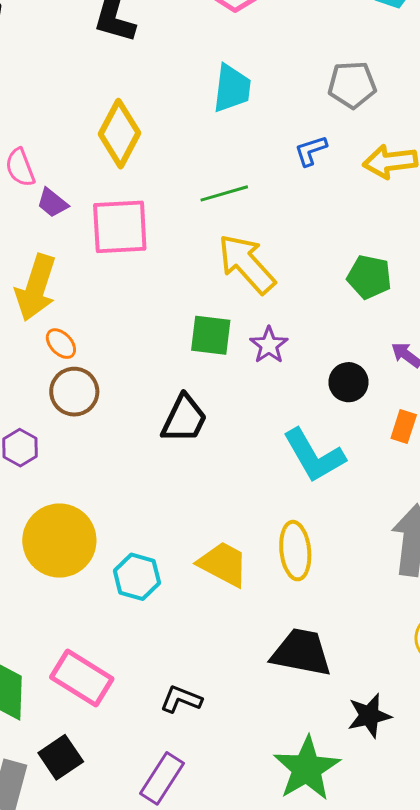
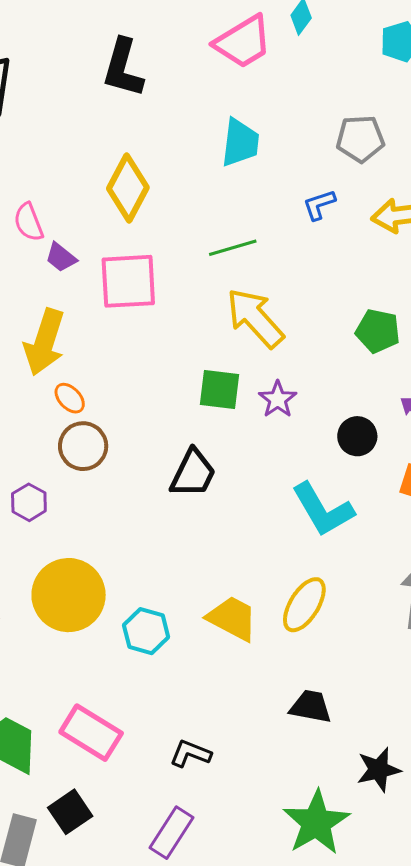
yellow ellipse: (295, 551) -> (304, 605), turned 38
black trapezoid: (301, 652) -> (311, 707), size x0.7

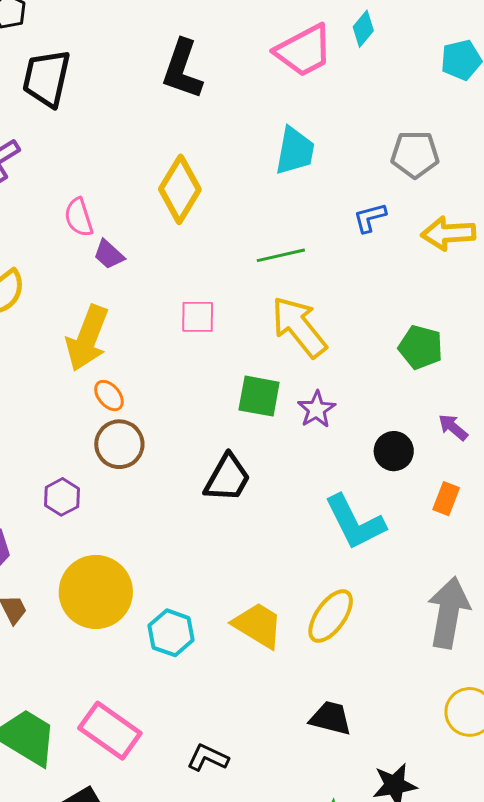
pink square: (128, 281) -> (198, 317), moved, size x0.6

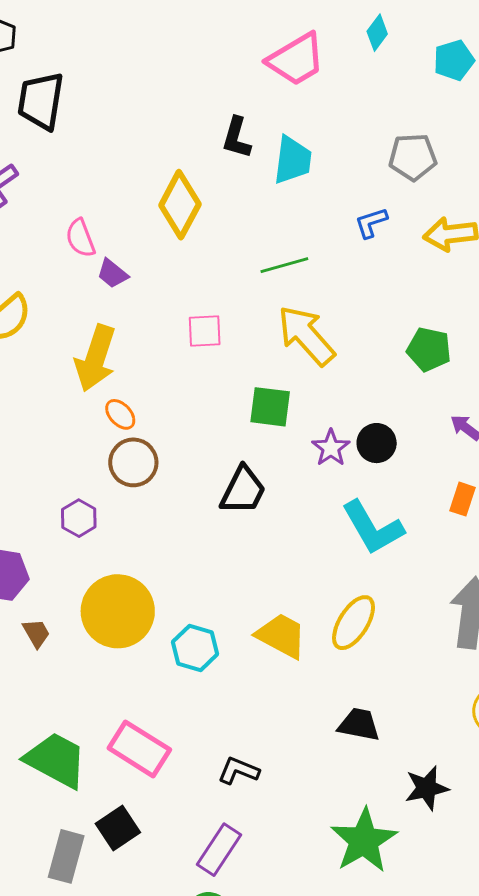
cyan diamond: (363, 29) -> (377, 33), moved
black L-shape: (182, 69) -> (237, 138), moved, size x0.7
purple star: (316, 409) -> (331, 448), moved
black circle: (394, 451) -> (377, 443), moved

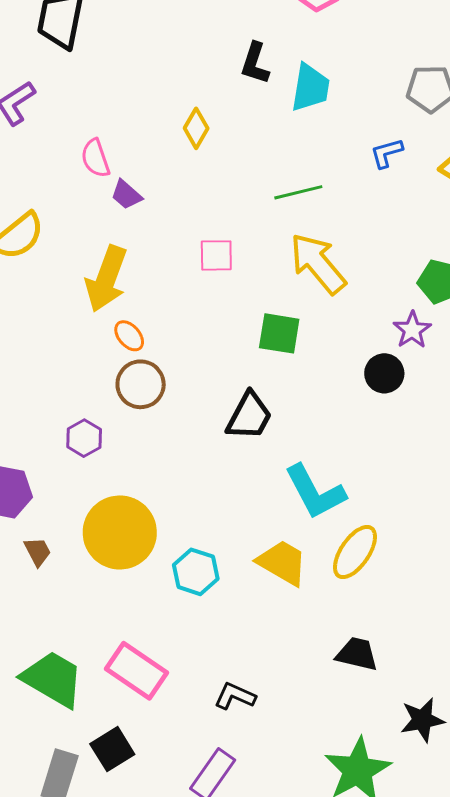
yellow diamond: (180, 205) -> (196, 128), size x0.6
purple star: (331, 448) -> (412, 330), moved
cyan L-shape: (373, 528) -> (315, 492), moved

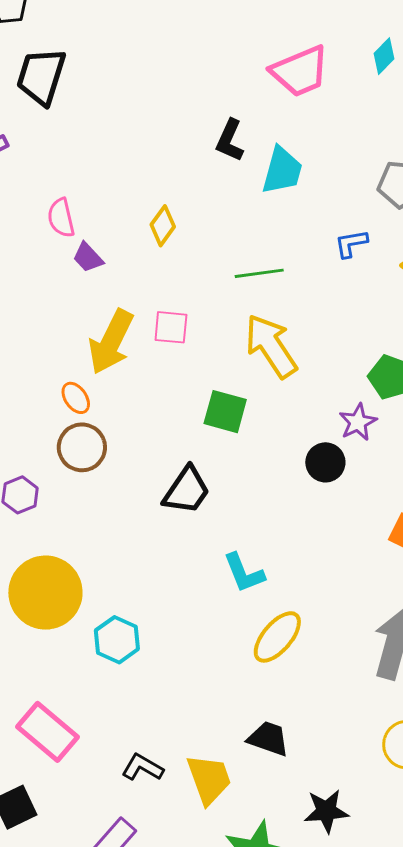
yellow diamond: (196, 128) -> (163, 226), moved
yellow arrow: (106, 279) -> (111, 342), moved
cyan L-shape: (315, 492) -> (244, 573), size x0.7
yellow trapezoid: (282, 563) -> (209, 779), moved, turned 34

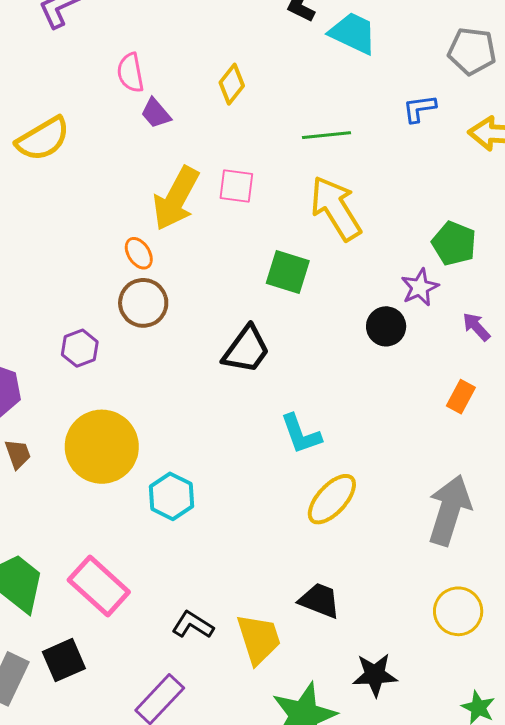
cyan trapezoid: (282, 170) -> (353, 33), turned -82

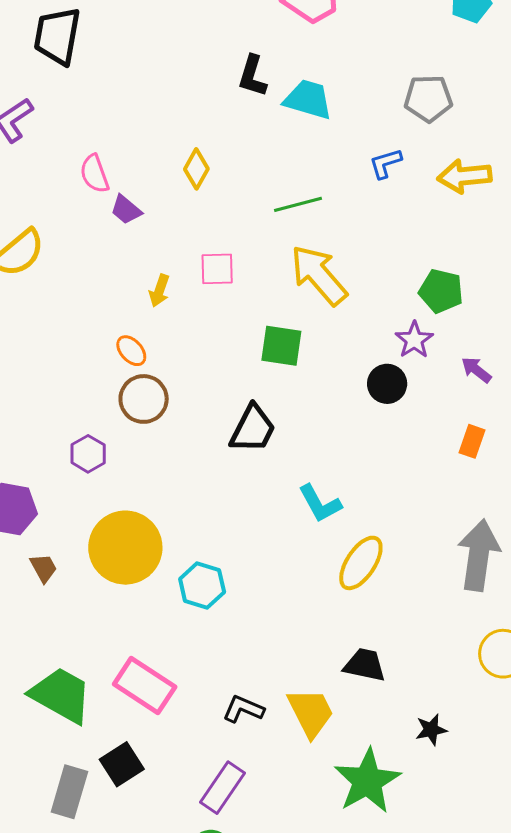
yellow arrow: (176, 198) -> (159, 291), size x0.5
black star: (375, 675) -> (431, 730), size x0.7

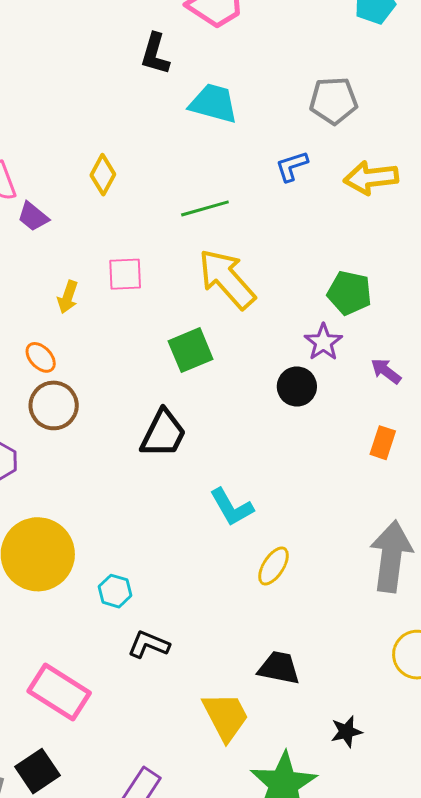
black L-shape: (252, 76) -> (155, 54), moved
green square: (281, 346) -> (191, 350), turned -30
yellow ellipse: (361, 563) -> (274, 566), size x0.7
cyan hexagon: (202, 586) -> (115, 591), size x0.7
black L-shape: (243, 709) -> (149, 645), moved

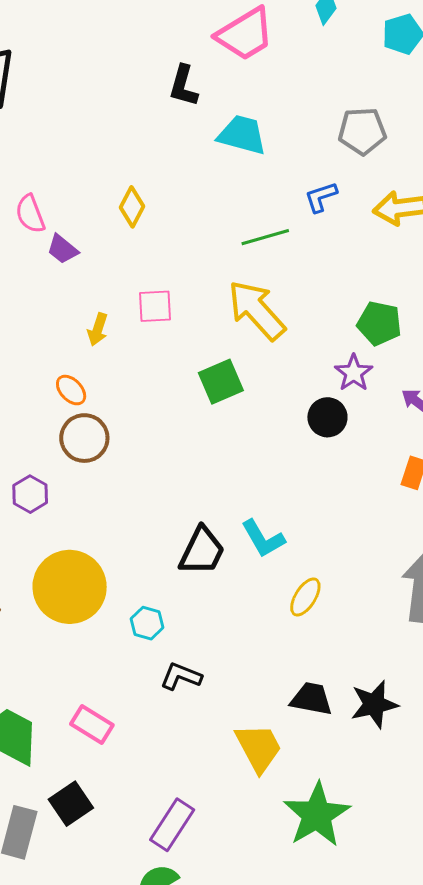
green line: (205, 208) -> (265, 237), moved
black trapezoid: (163, 434) -> (202, 551), moved
pink rectangle: (59, 692) -> (92, 724), size x0.7
black star: (346, 732) -> (374, 704), moved, size x1.5

